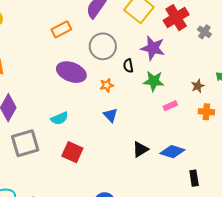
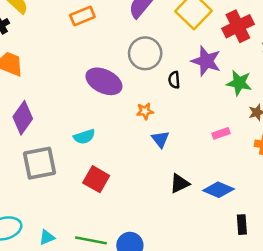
orange rectangle: (61, 29) -> (82, 16), moved
green star: (154, 81) -> (239, 83), moved
orange star: (107, 85) -> (145, 111), moved
blue triangle: (110, 115) -> (160, 139), moved

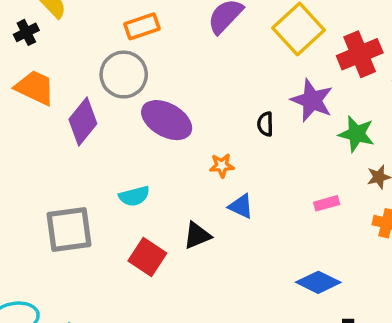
gray circle: (145, 53) -> (124, 75), moved
purple diamond: (23, 118) -> (83, 122), moved
blue triangle: (160, 139) -> (241, 206), turned -30
black triangle: (180, 183) -> (197, 235), moved

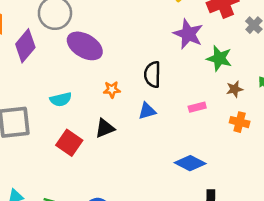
black semicircle: (265, 124) -> (152, 75), moved, size x1.5
orange star: (222, 165) -> (112, 90), moved
blue triangle: (241, 206) -> (147, 111), moved, turned -42

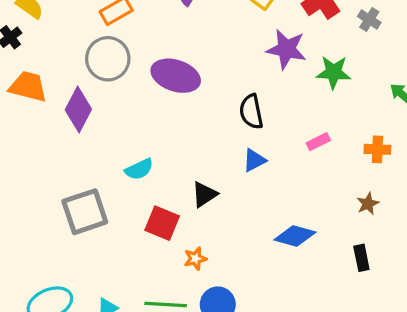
purple ellipse: (85, 46) -> (176, 76), moved
brown star: (235, 89) -> (368, 204), moved
orange star: (112, 90) -> (195, 259), moved
blue diamond: (190, 163) -> (295, 236), moved

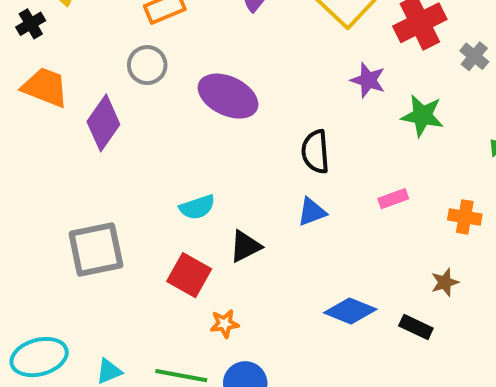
purple star: (286, 49) -> (368, 80), size x0.7
gray circle: (108, 59) -> (147, 65), size x0.7
cyan semicircle: (139, 169) -> (197, 207), moved
black rectangle: (361, 258) -> (416, 327), moved, turned -60

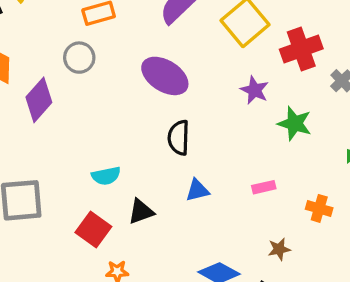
purple ellipse: (228, 96) -> (165, 76), moved
black semicircle: (315, 152) -> (179, 138), moved
brown star: (445, 282) -> (279, 249), moved

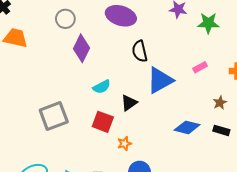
purple diamond: (39, 100) -> (82, 48), moved
blue triangle: (197, 190) -> (160, 80), size x1.8

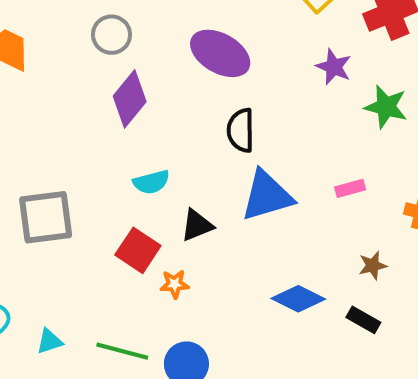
orange star: (124, 144) -> (175, 284), moved

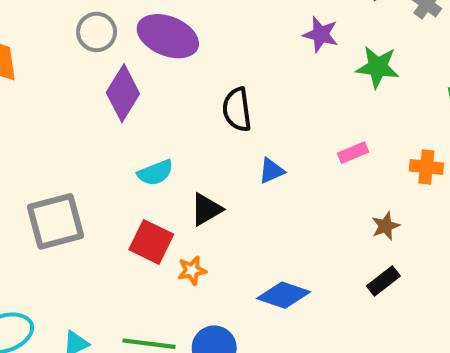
purple ellipse: (220, 53) -> (168, 36), moved
blue triangle: (267, 196) -> (272, 171), size x0.5
blue diamond: (298, 299) -> (284, 295), moved
black rectangle: (363, 320) -> (383, 281), turned -60

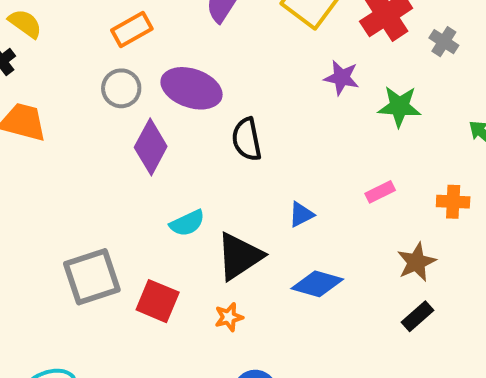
black semicircle: (237, 110) -> (247, 139), moved
black triangle: (206, 209) -> (239, 256), size x1.5
brown star: (386, 226) -> (416, 262), size x1.4
red square: (151, 242) -> (158, 301), moved
blue diamond: (284, 295) -> (317, 284), moved

